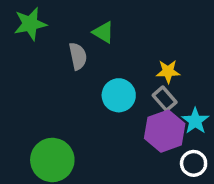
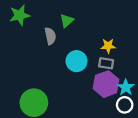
green triangle: (103, 32) -> (67, 21), turned 48
gray rectangle: (165, 99) -> (106, 63), turned -40
cyan star: (195, 121) -> (126, 87), moved

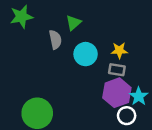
cyan circle: (77, 61) -> (86, 54), moved
white circle: (125, 105) -> (127, 116), moved

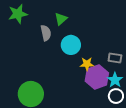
yellow star: (119, 50) -> (87, 64), moved
gray rectangle: (117, 70) -> (115, 58), moved
white circle: (127, 116) -> (116, 96), moved

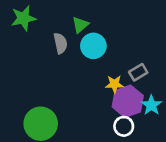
cyan circle: (71, 45) -> (93, 46), moved
gray rectangle: (115, 58) -> (138, 72), moved, turned -40
white circle: (116, 96) -> (124, 126), moved

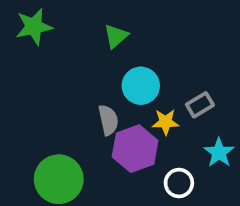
gray semicircle: (60, 43) -> (108, 120), moved
cyan circle: (93, 46) -> (141, 86), moved
purple hexagon: (128, 101) -> (135, 149), moved

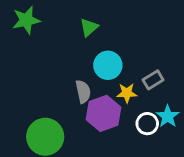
white circle: (179, 183) -> (147, 124), moved

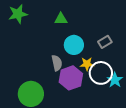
green triangle: (89, 27) -> (61, 19), turned 40
gray rectangle: (153, 80) -> (105, 42), moved
white circle: (147, 124) -> (101, 73), moved, size x1.5

